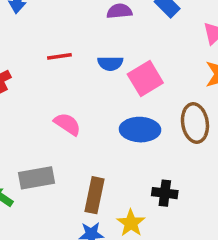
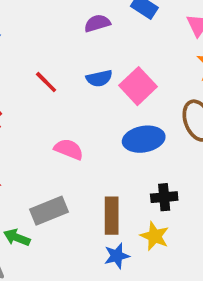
red line: (59, 56) -> (46, 82), turned 65
black cross: (165, 193) -> (164, 197), moved

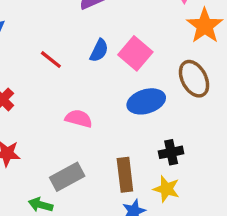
blue semicircle: (99, 78) -> (99, 50), turned -45

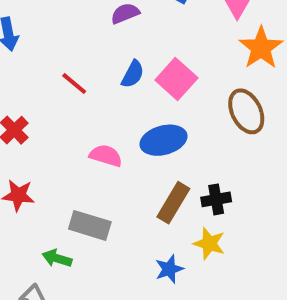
blue ellipse: (146, 101) -> (164, 140), moved
brown rectangle: (125, 175) -> (173, 203), moved, turned 36
gray rectangle: (67, 177) -> (90, 225), turned 44

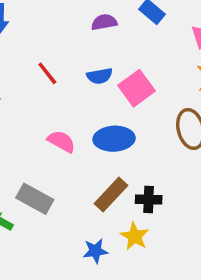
blue semicircle: (133, 74) -> (100, 76), turned 40

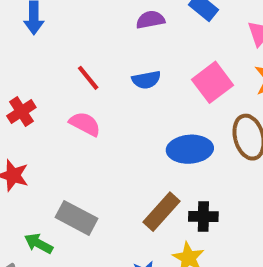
pink square: (136, 88) -> (213, 82), moved
blue ellipse: (114, 139) -> (190, 149), moved
pink semicircle: (61, 141) -> (85, 124), moved

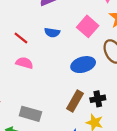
blue semicircle: (146, 80) -> (52, 33), turned 32

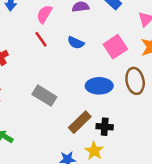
pink semicircle: (24, 63) -> (44, 14), moved, turned -91
gray rectangle: (30, 114) -> (44, 96), moved

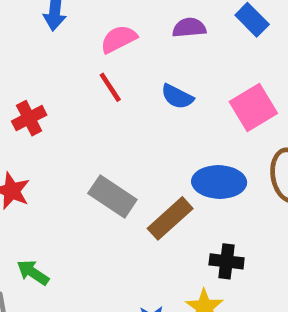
pink semicircle: (44, 14) -> (119, 39), turned 30
brown rectangle: (80, 122) -> (170, 218), moved

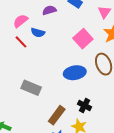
blue semicircle: (177, 97) -> (38, 33), moved
brown rectangle: (170, 218) -> (57, 115), moved
black cross: (227, 261) -> (85, 106), turned 32

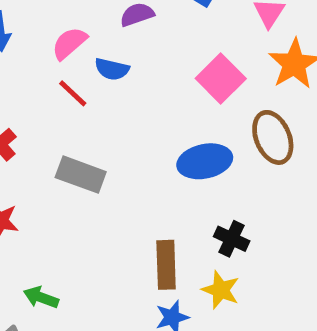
gray rectangle: (31, 88) -> (81, 175), moved
brown rectangle: (57, 115) -> (166, 265), turned -36

